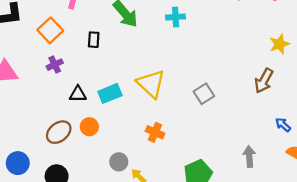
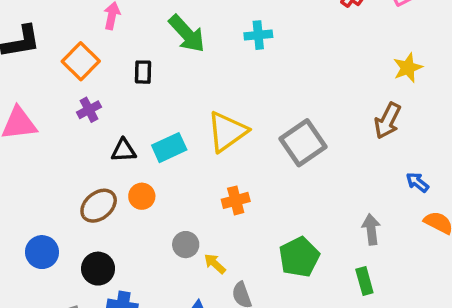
yellow triangle: (151, 84) -> (227, 132), turned 44
gray square: (204, 94) -> (303, 143), size x1.5
orange cross: (155, 132) -> (236, 200), turned -36

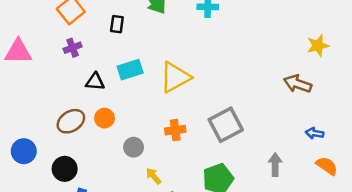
brown arrow: (388, 121) -> (298, 84), turned 76
gray square: (303, 143) -> (226, 125), moved
cyan rectangle: (169, 148) -> (130, 70), moved
blue arrow: (417, 182) -> (315, 133), turned -36
gray circle: (186, 245) -> (134, 147), moved

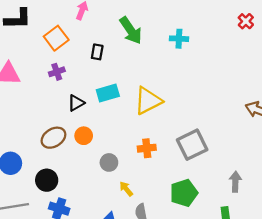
black triangle: (95, 82) -> (76, 103), turned -36

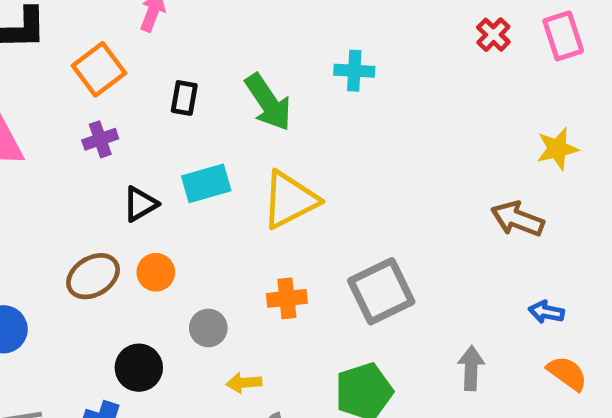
green arrow: (131, 30) -> (268, 102), moved
black circle: (47, 180) -> (139, 368), moved
yellow arrow: (126, 189) -> (244, 383), turned -56

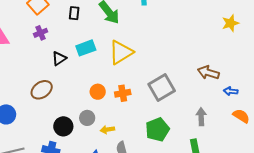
brown arrow: (517, 219) -> (208, 73), moved
orange circle: (156, 272) -> (98, 92), moved
gray circle: (208, 328) -> (87, 118), moved

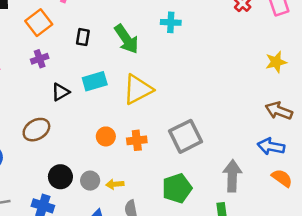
brown arrow: (208, 73) -> (279, 111), moved
blue arrow: (231, 91) -> (271, 146), size x1.5
gray arrow: (201, 117) -> (232, 176), size x1.4
gray circle: (87, 118) -> (90, 181), moved

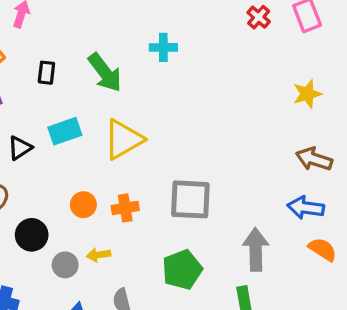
gray square: (186, 136) -> (190, 199), turned 32
black circle: (60, 177) -> (32, 235), moved
yellow arrow: (115, 184) -> (99, 255), moved

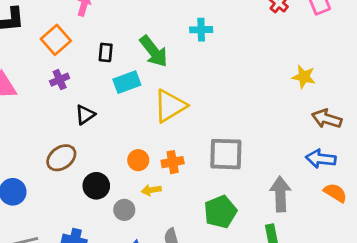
yellow star: (307, 94) -> (304, 77), moved, turned 30
cyan rectangle: (65, 131) -> (127, 82), moved
yellow arrow: (99, 255) -> (151, 190), moved

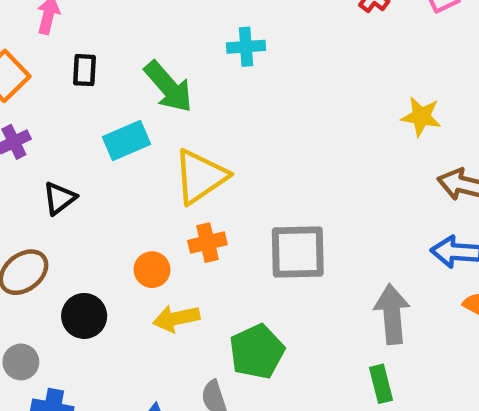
black rectangle: (106, 52) -> (84, 70), moved
orange cross: (173, 162) -> (207, 243), moved
yellow arrow: (151, 190) -> (176, 318), size x1.4
gray circle: (124, 210) -> (21, 362), moved
green pentagon: (220, 212) -> (257, 352), moved

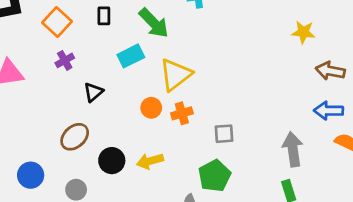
gray square: (298, 252) -> (224, 134), moved, size x0.6
orange circle: (152, 270) -> (151, 108), moved
yellow arrow: (176, 318) -> (150, 161), moved

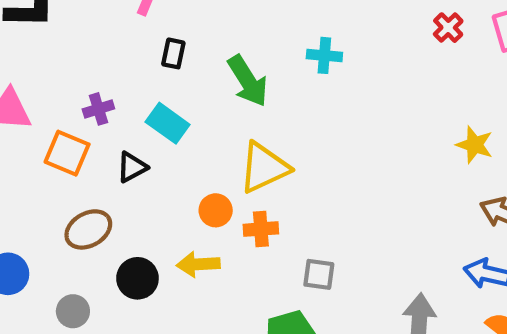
orange square: (57, 22) -> (67, 153), moved, turned -32
cyan rectangle: (131, 56) -> (168, 123), moved, turned 50
yellow arrow: (150, 161) -> (198, 264), moved

